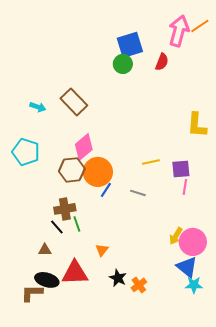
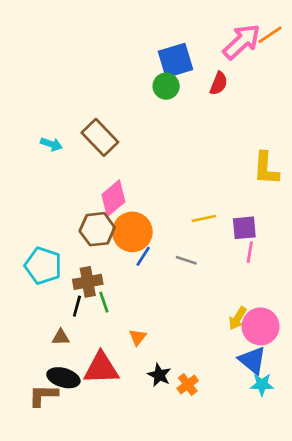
pink arrow: (179, 31) -> (242, 42), turned 32
cyan pentagon: (26, 152) -> (43, 266), moved
black line: (57, 227) -> (77, 306), turned 56

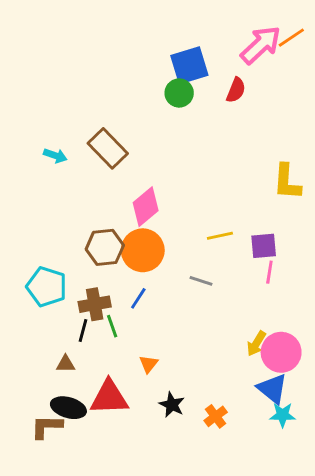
pink diamond: (113, 198) -> (146, 207), moved
blue line: (143, 256) -> (138, 298), moved
orange cross: (188, 384) -> (216, 416), moved

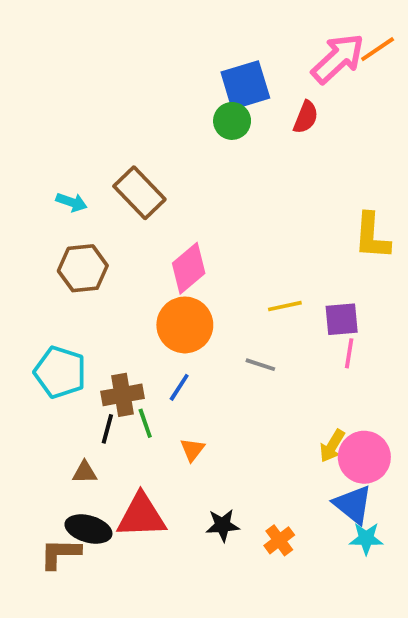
brown hexagon: (105, 247) -> (83, 268), moved
orange triangle: (149, 364) -> (192, 450), moved
black star: (172, 405) -> (223, 525), turned -30

